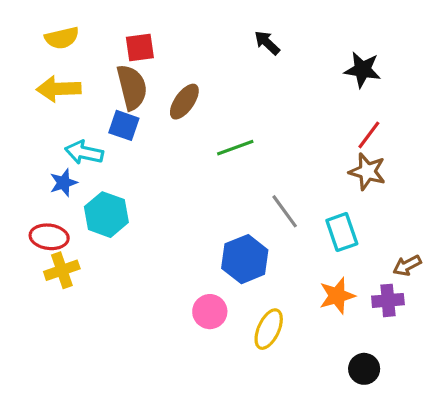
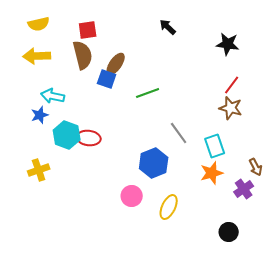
blue square: (124, 125) -> (107, 79), moved
red ellipse: (49, 237) -> (89, 138), moved
brown arrow: (407, 265) -> (256, 167), turned -90
orange star: (337, 296) -> (212, 173), moved
purple cross: (388, 300) -> (244, 189), turned -30

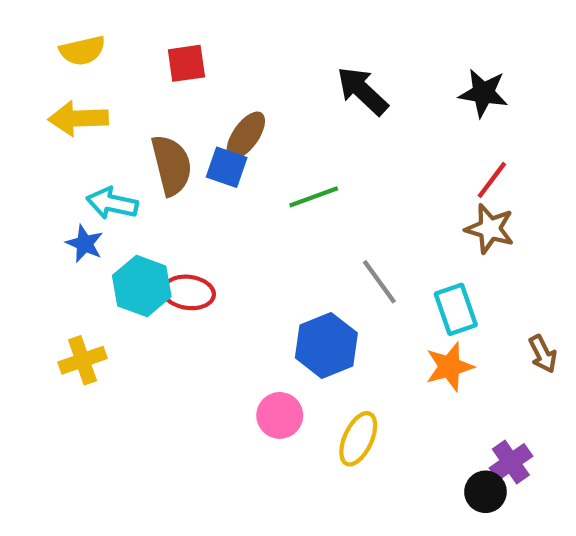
black arrow: (168, 27) -> (362, 91), moved, size x1.5
brown semicircle: (83, 55) -> (172, 165), moved
blue star: (40, 115) -> (85, 244), turned -30
purple cross: (244, 189) -> (511, 462), moved

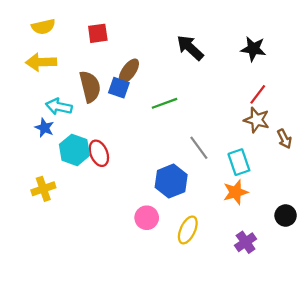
red ellipse: (189, 292) -> (99, 153), turned 60
brown arrow: (543, 354) -> (284, 139), moved
purple cross: (511, 462) -> (246, 242), moved
black circle: (485, 492) -> (286, 215), moved

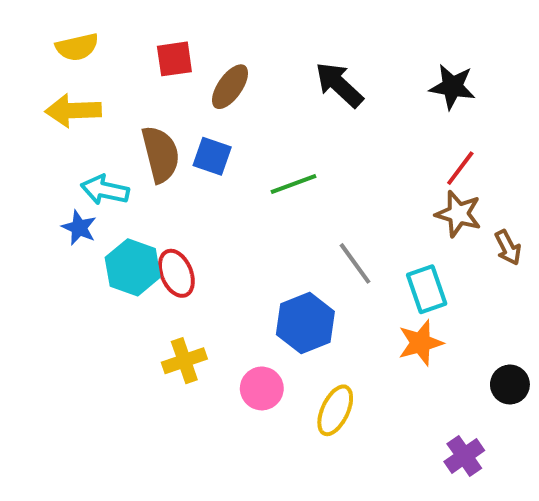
brown ellipse: (129, 71) -> (230, 87), moved
yellow cross: (43, 189) -> (184, 361), moved
purple cross: (246, 242) -> (464, 456), moved

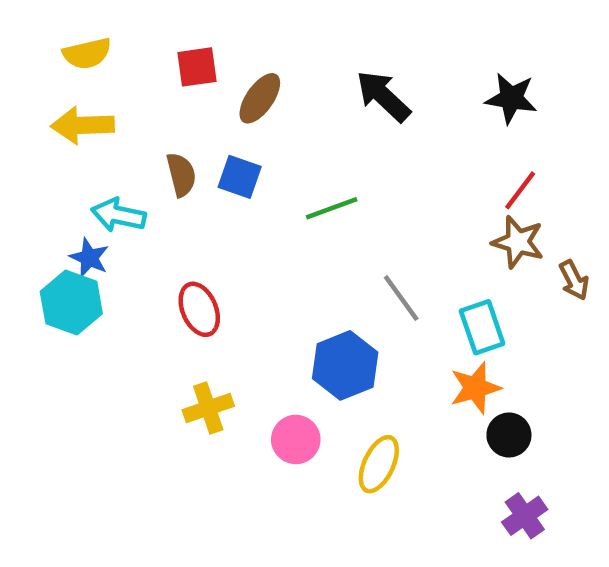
brown semicircle: (161, 154) -> (181, 175), size x0.7
cyan hexagon: (133, 267) -> (71, 303), moved
black circle: (510, 385) -> (509, 435), moved

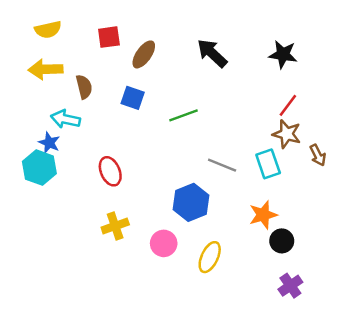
brown semicircle: (181, 175) -> (84, 87), moved
gray line: (401, 298) -> (222, 165), turned -32
cyan rectangle: (482, 327) -> (268, 164), moved

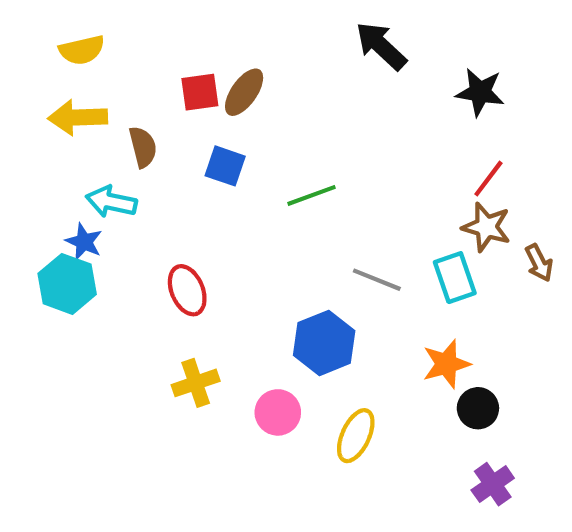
red square: (109, 37) -> (200, 92), moved
black arrow: (212, 53) -> (381, 46), moved

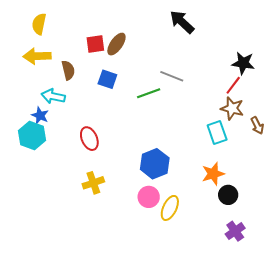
yellow semicircle: (82, 50) -> (39, 24), turned 115
black star: (480, 92) -> (243, 63), moved
gray line: (377, 280) -> (172, 76), moved
pink circle: (278, 412) -> (149, 197), moved

